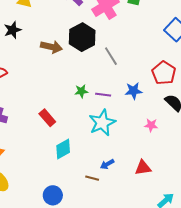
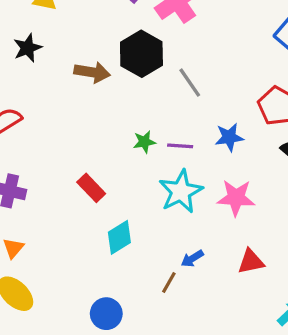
pink star: (151, 125) -> (236, 198), moved, size x1.6
brown line: (92, 178) -> (169, 282), turned -72

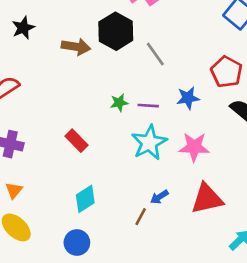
cyan diamond: (119, 237) -> (85, 199), moved
red triangle: (251, 262) -> (207, 199), size x1.5
blue circle: (106, 314) -> (77, 243), moved

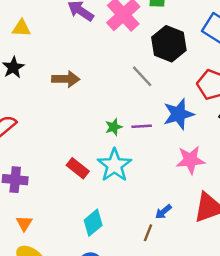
black hexagon: (116, 31) -> (169, 44), moved
blue star: (188, 98) -> (179, 114), size x1.4
cyan star: (149, 143) -> (114, 165), moved

